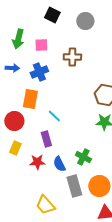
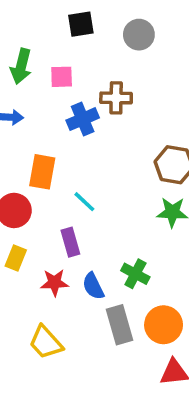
black square: (52, 15) -> (81, 24), turned -35
blue cross: (39, 72) -> (83, 119), moved
yellow trapezoid: (45, 205) -> (46, 342), moved

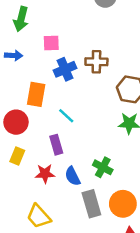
pink square: (62, 77) -> (51, 43), moved
brown cross: (116, 98) -> (96, 62), moved
blue cross: (83, 119) -> (65, 69), moved

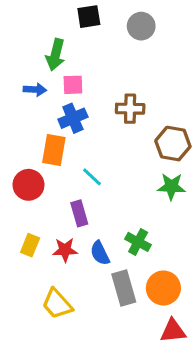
green arrow: (21, 19) -> (55, 55), moved
blue arrow: (13, 55) -> (35, 90), moved
blue cross: (65, 69) -> (73, 118), moved
yellow rectangle: (17, 156) -> (30, 245), moved

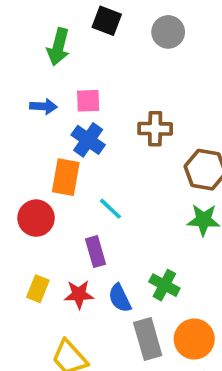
black square: (89, 17) -> (107, 21), turned 30
green arrow: (55, 55) -> (58, 47), moved
blue cross: (73, 118) -> (88, 140), turned -32

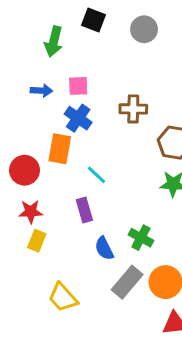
red circle: (36, 218) -> (25, 170), moved
red star: (79, 294) -> (31, 212), moved
gray rectangle: (148, 339) -> (127, 282), turned 56

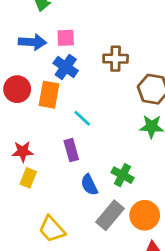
blue arrow: (41, 91) -> (32, 42), size x1.4
red circle: (25, 170) -> (17, 89), moved

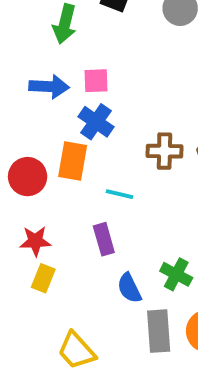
brown cross: (116, 59) -> (164, 151), moved
red circle: (17, 89) -> (28, 177), moved
cyan line: (82, 118) -> (119, 194), turned -30
gray rectangle: (110, 215) -> (159, 331), turned -44

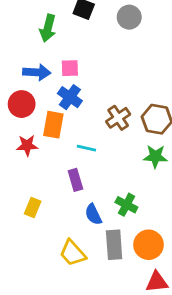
brown cross: (164, 151) -> (118, 118), turned -35
red circle: (28, 177) -> (22, 104), moved
red star: (35, 241) -> (27, 145), moved
yellow trapezoid: (76, 351) -> (73, 253), moved

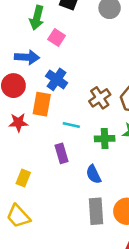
pink square: (70, 68) -> (57, 37), moved, turned 35
green cross: (126, 205) -> (105, 139), moved, turned -30
blue semicircle: (93, 214) -> (94, 174), moved
yellow trapezoid: (73, 253) -> (18, 216), moved

